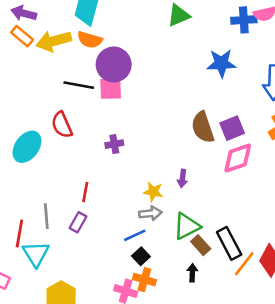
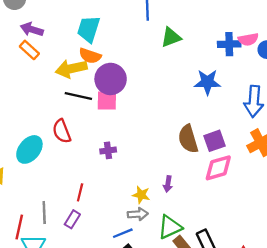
yellow arrow: (54, 41) -> (71, 69), moved

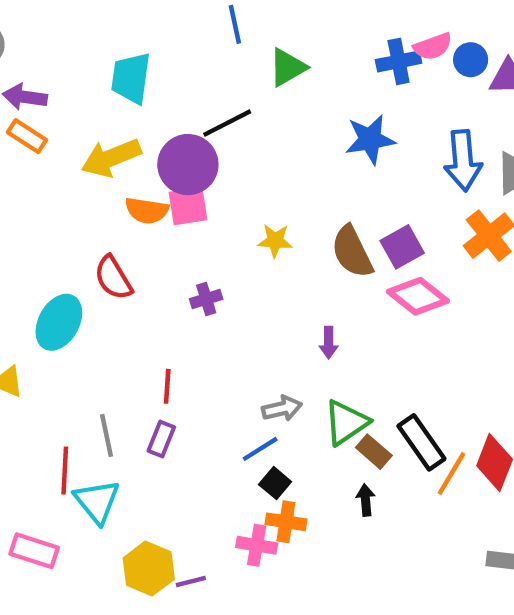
orange semicircle: (90, 56) -> (147, 210), moved
black line: (78, 96) -> (227, 123), moved, turned -30
pink diamond: (218, 168) -> (418, 296), turned 64
yellow star: (141, 195) -> (275, 241), moved

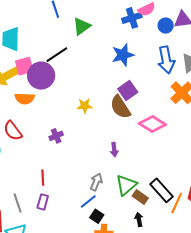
blue circle: (471, 60) -> (166, 26), moved
pink square: (188, 206) -> (24, 66), moved
purple square: (402, 247) -> (128, 91), moved
gray arrow: (282, 408) -> (96, 182), turned -48

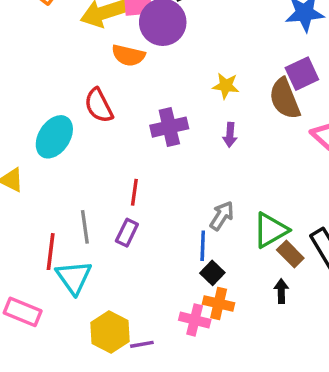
purple cross: (56, 136) -> (169, 127), size x1.5
purple arrow: (114, 150) -> (230, 135), moved
blue line: (88, 201) -> (203, 246), turned -60

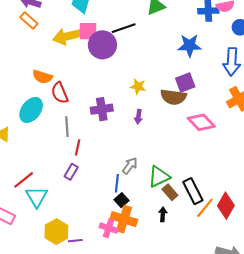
orange semicircle: (128, 55) -> (42, 77), moved
brown semicircle: (285, 99) -> (173, 97), turned -65
gray line: (85, 227) -> (67, 127), moved
red line: (51, 252) -> (24, 180), turned 40
orange cross: (219, 303) -> (124, 219), size x1.4

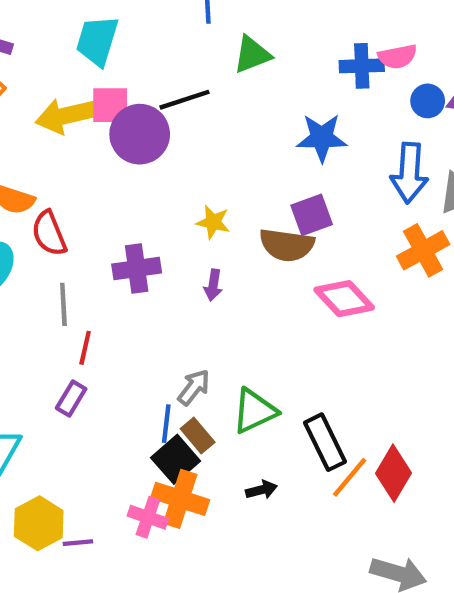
brown rectangle: (170, 192) -> (198, 435), moved
black square: (122, 200) -> (176, 459), size x1.5
black arrow: (163, 214) -> (261, 490), turned 72

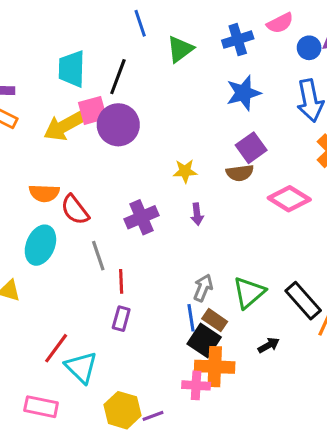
blue cross: (362, 66) -> (238, 40), moved
black line: (185, 100) -> (118, 77), moved, turned -36
brown semicircle: (287, 245) -> (240, 173), size x0.7

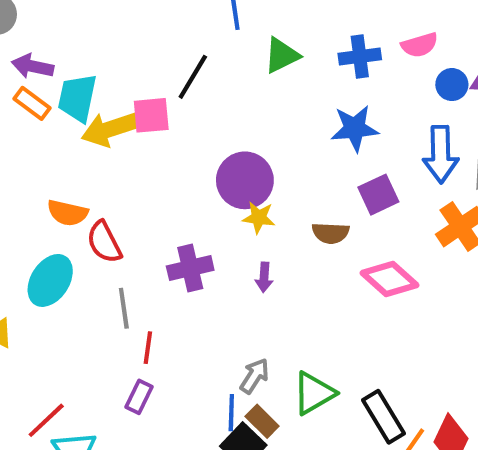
cyan trapezoid: (72, 69) -> (77, 98), moved
purple circle: (118, 125) -> (245, 180), moved
purple square: (251, 148) -> (378, 195), moved

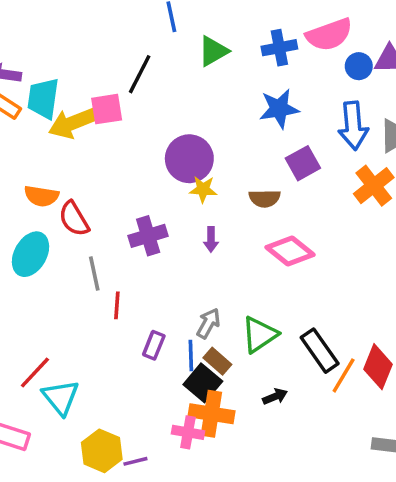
pink semicircle: (420, 45) -> (329, 35), size x1.5
pink diamond: (390, 279) -> (290, 251), moved
purple rectangle: (139, 397) -> (154, 345), moved

